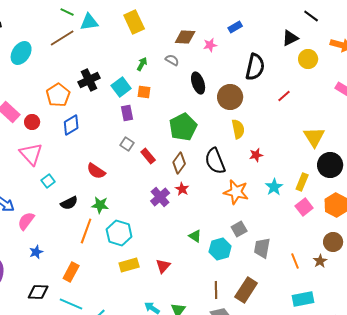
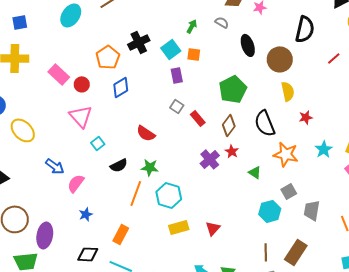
green triangle: (195, 236) -> (255, 172), moved

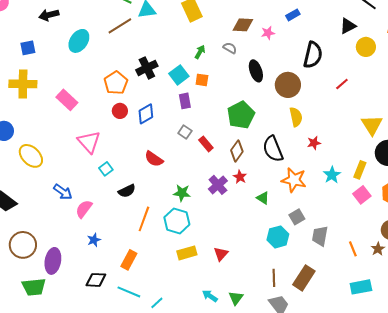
red circle: (82, 84) -> (120, 111), moved
blue diamond: (121, 87) -> (146, 114), moved
green star: (150, 167) -> (182, 193), moved

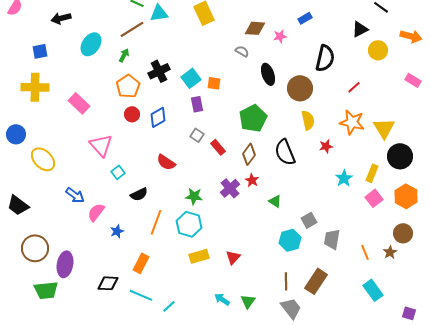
green arrow: (200, 52) -> (124, 55), moved
orange star: (294, 180) -> (352, 122), moved
blue star: (94, 240) -> (117, 231), moved
cyan rectangle: (361, 287) -> (373, 290), turned 65

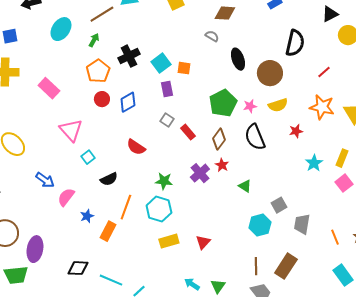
pink star: (280, 36) -> (250, 106), moved
yellow semicircle: (308, 120) -> (278, 105), turned 84
orange rectangle: (141, 263) -> (108, 231), moved

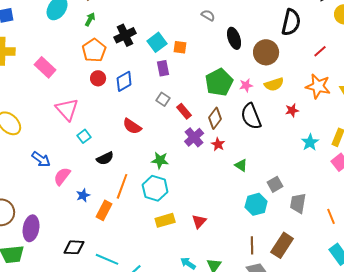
purple cross: (200, 173) -> (194, 137), moved

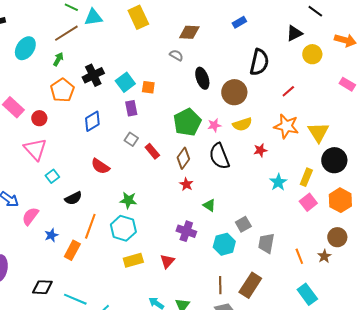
red circle: (98, 78) -> (39, 118), moved
purple cross: (194, 137) -> (186, 231), moved, turned -30

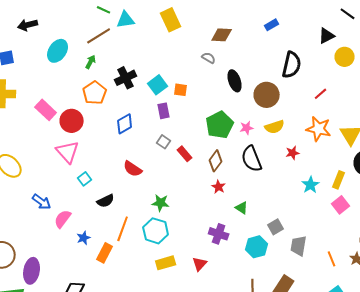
red circle: (39, 118) -> (72, 121), size x1.5

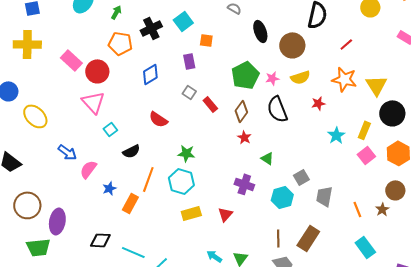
cyan square: (158, 85) -> (183, 21), moved
orange pentagon: (95, 93) -> (120, 43), turned -30

